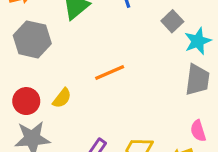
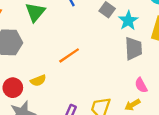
yellow semicircle: (62, 98) -> (38, 81), turned 42

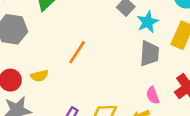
orange line: (69, 55) -> (77, 52), turned -30

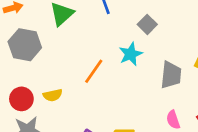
cyan star: (148, 22) -> (131, 54), moved

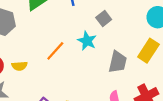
cyan star: (131, 54) -> (87, 41), turned -30

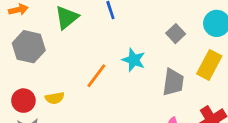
gray square: (104, 18) -> (176, 34), moved

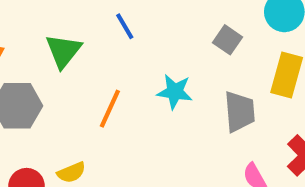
orange line: (96, 76) -> (110, 109), moved

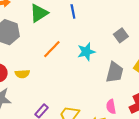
cyan star: (175, 92) -> (86, 52), turned 30

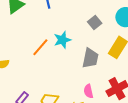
orange line: (52, 49) -> (40, 47), moved

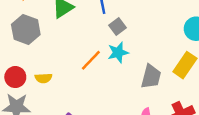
gray square: (95, 23) -> (117, 27), moved

